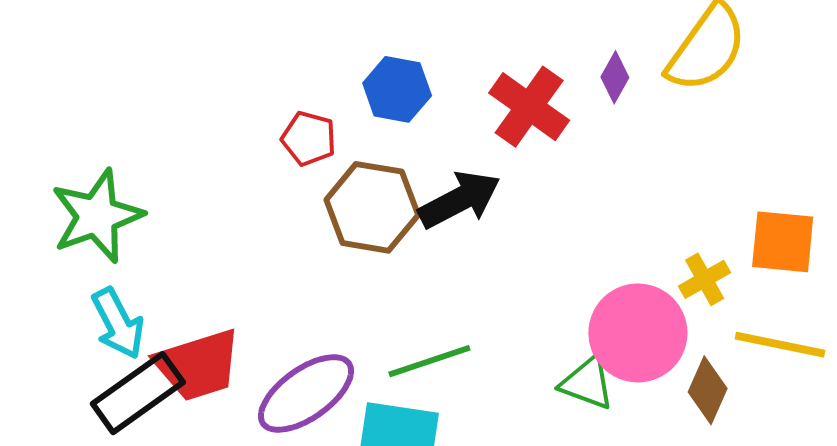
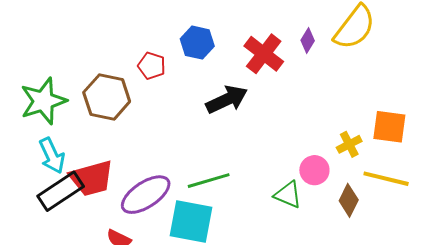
brown hexagon: (372, 207) -> (107, 97), moved
pink circle: (638, 333) -> (314, 170), size x0.6

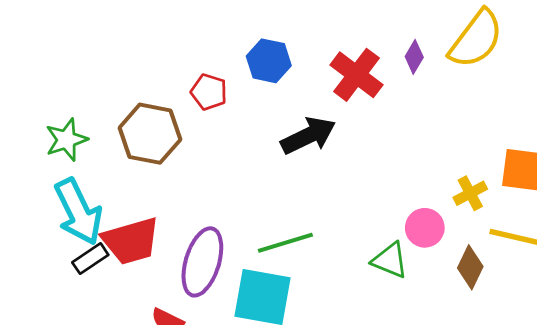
green star: (43, 101) -> (66, 140), size x0.7
cyan arrow: (52, 156) -> (78, 212), size x1.4
black rectangle: (61, 191) -> (90, 259), size x0.6
purple ellipse: (146, 195) -> (202, 262), turned -39

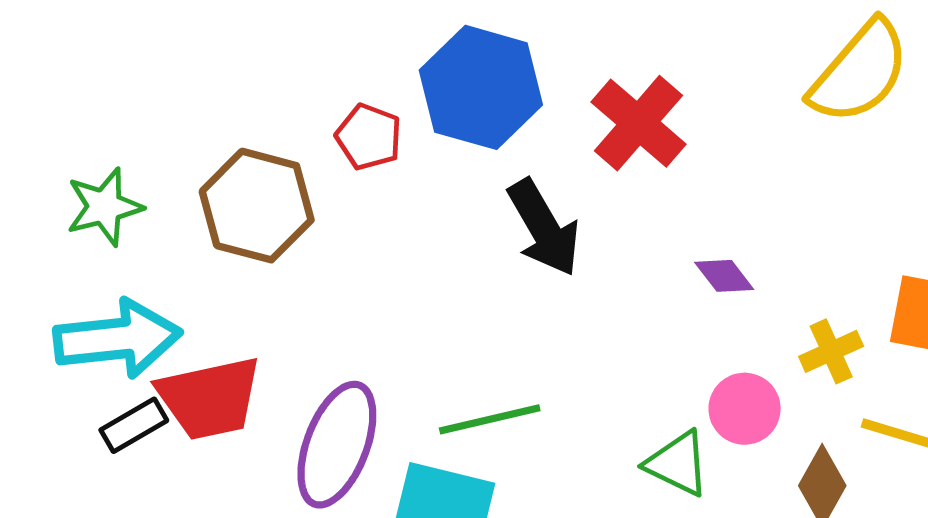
purple diamond: (414, 57) -> (724, 276), moved, turned -72
blue hexagon: (269, 61) -> (481, 87), size x1.5
black arrow: (308, 136) -> (544, 228), turned 82
cyan arrow: (78, 212) -> (118, 339), turned -74

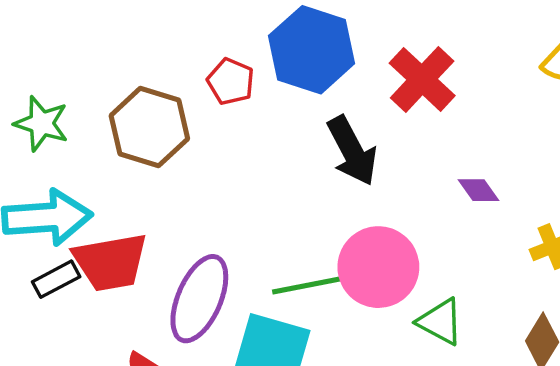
green star: (104, 207) -> (41, 124), turned 30
pink circle: (745, 409) -> (378, 267), moved, size x1.6

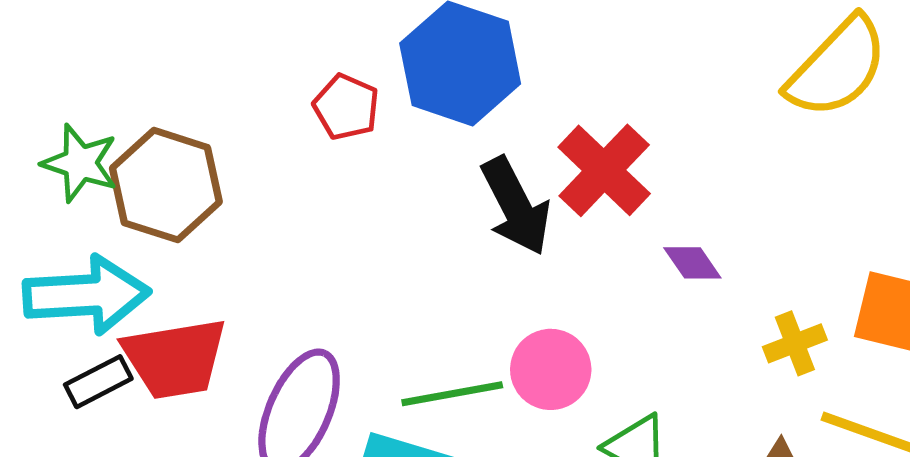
red cross: (422, 79) -> (604, 170), moved
brown hexagon: (149, 127) -> (166, 185), moved
pink circle: (378, 267) -> (551, 369), size x0.7

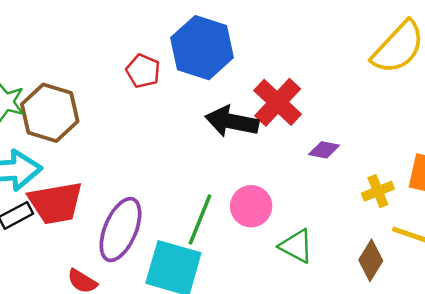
black arrow: (516, 206) -> (232, 121), turned 129
purple diamond: (692, 263) -> (324, 150), turned -44
green line: (452, 394) -> (200, 219), turned -57

